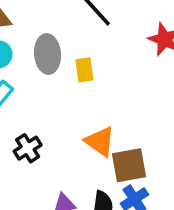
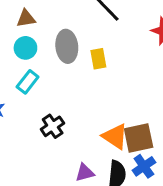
orange triangle: (100, 141) -> (115, 136), moved

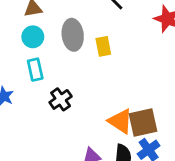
cyan rectangle: (28, 82) -> (35, 70), turned -50
black cross: (53, 126) -> (61, 99), moved

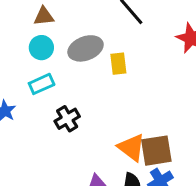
gray ellipse: (73, 35) -> (86, 48), turned 72
cyan rectangle: (35, 70) -> (42, 84), turned 75

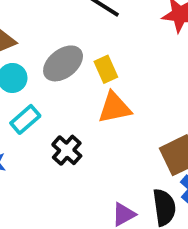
orange triangle: (131, 147) -> (114, 108), moved, turned -32

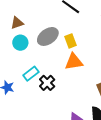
cyan rectangle: (25, 119) -> (31, 74), moved

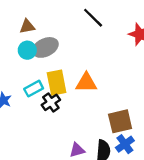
gray ellipse: (48, 36) -> (45, 47), moved
yellow rectangle: (70, 41) -> (57, 83), moved, size x1.5

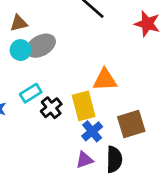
yellow rectangle: (57, 83) -> (84, 106), moved
orange triangle: (86, 83) -> (105, 80), moved
blue cross: (125, 144) -> (92, 131), moved

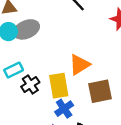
orange triangle: (105, 80) -> (79, 65), turned -35
brown square: (131, 124) -> (100, 91), moved

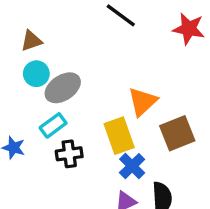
gray ellipse: (26, 29) -> (63, 88), moved
black cross: (30, 84) -> (69, 154), moved, turned 36

